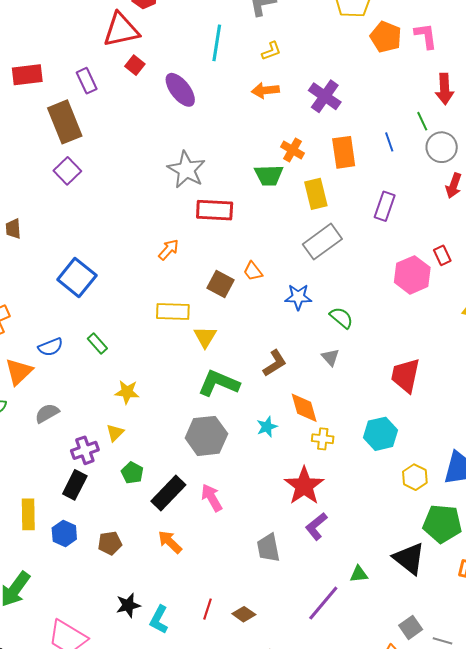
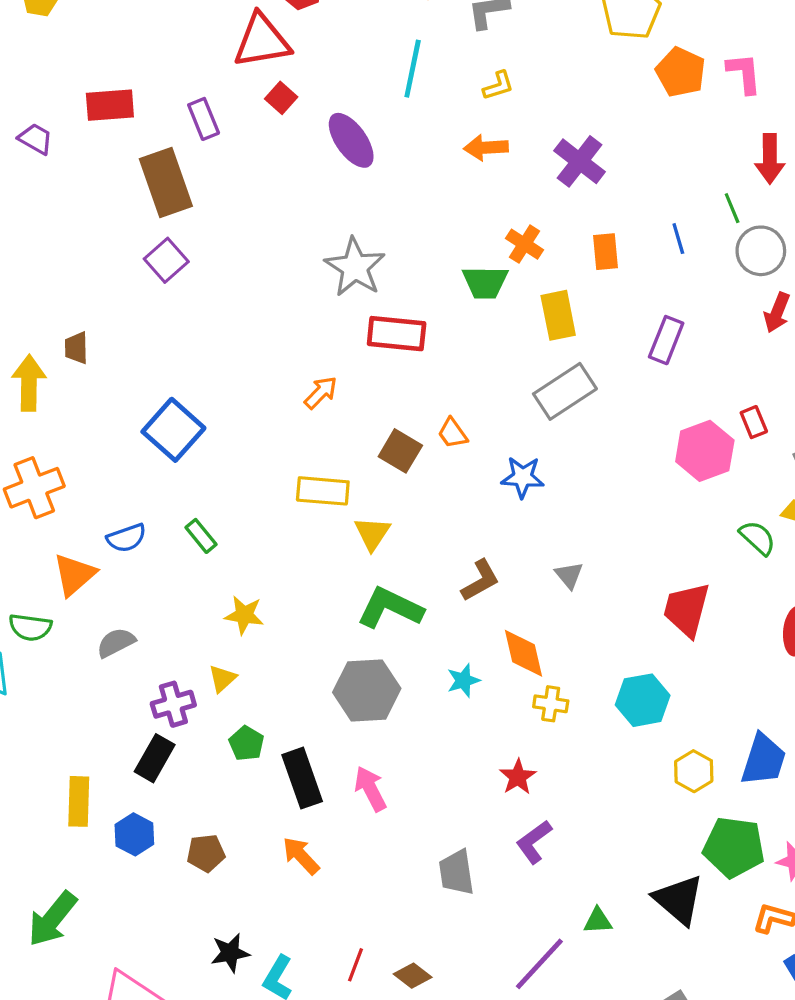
orange rectangle: (344, 152) -> (605, 252), size x0.7
green semicircle: (341, 318) -> (758, 538), moved
red star: (304, 486) -> (518, 777), size x0.6
black rectangle: (168, 493) -> (302, 778), turned -66

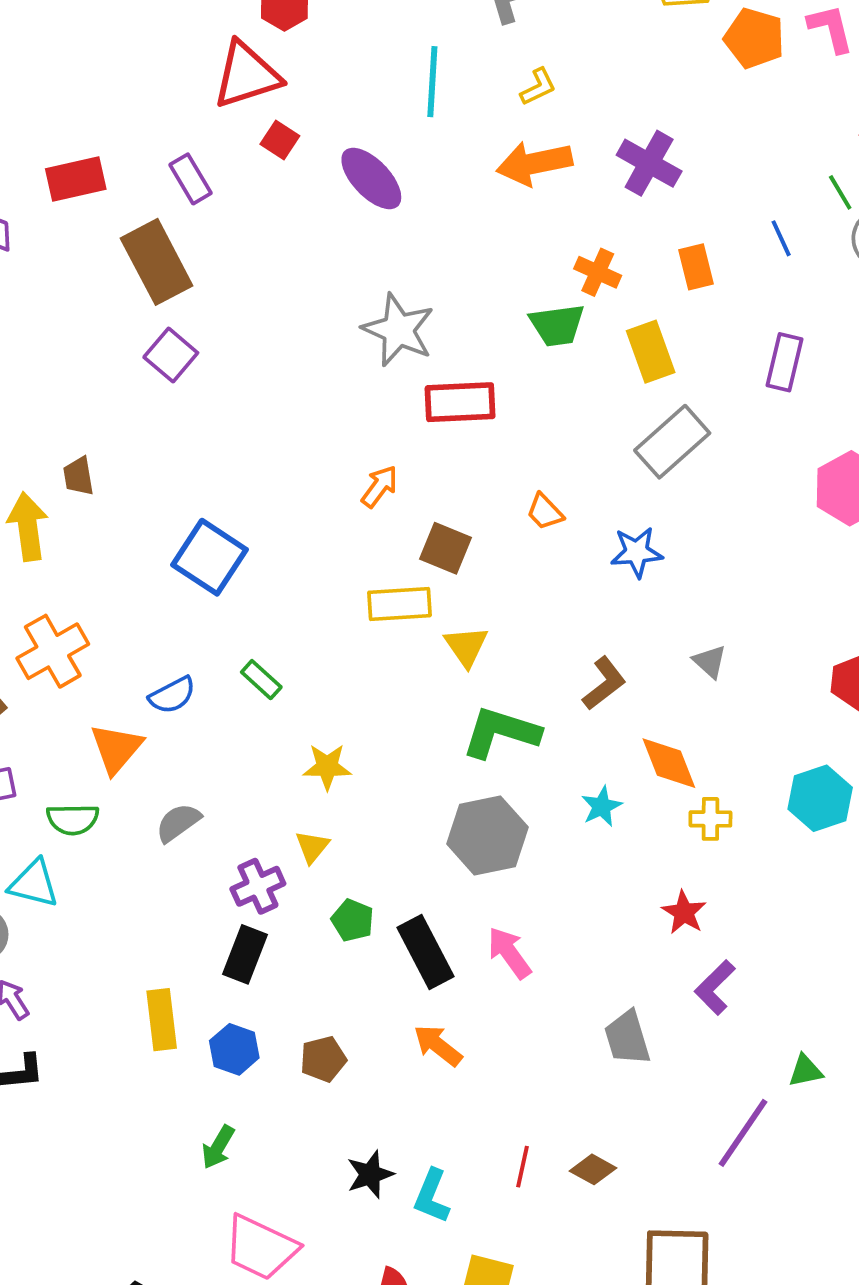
orange arrow: (486, 148) -> (534, 163), size x1.4
brown square: (400, 451) -> (445, 548), moved
green arrow: (52, 919) -> (218, 1147), moved, size x0.6

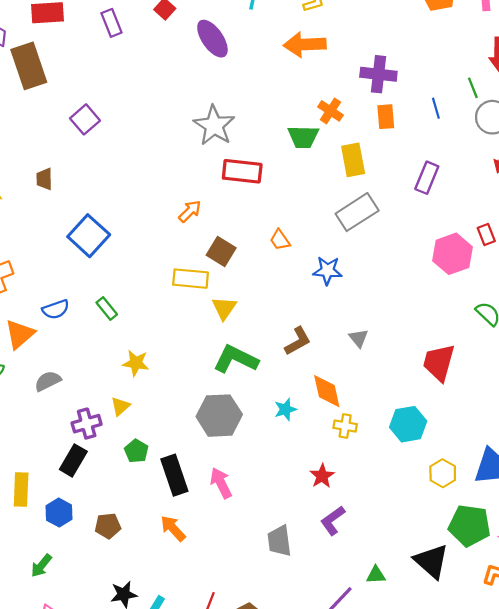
purple cross: (649, 163) -> (378, 74), moved, turned -32
brown rectangle: (157, 262) -> (29, 66), moved
brown trapezoid: (78, 476) -> (44, 179), moved

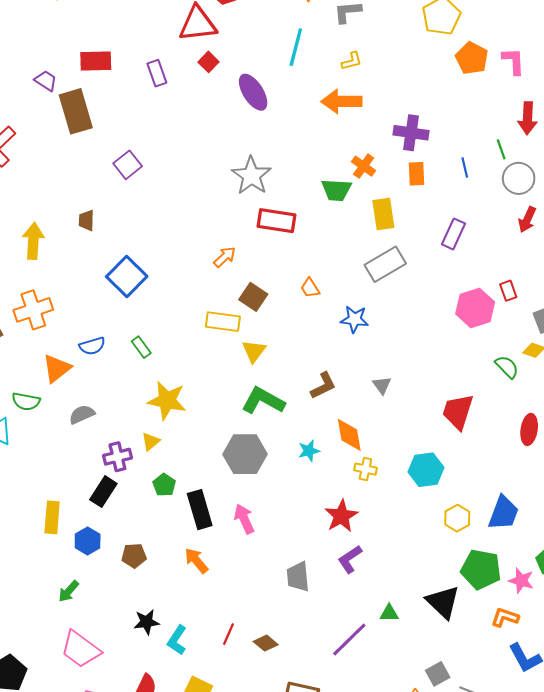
yellow star: (136, 363) -> (167, 401), size x1.5
red star: (322, 476) -> (341, 516), size x1.4

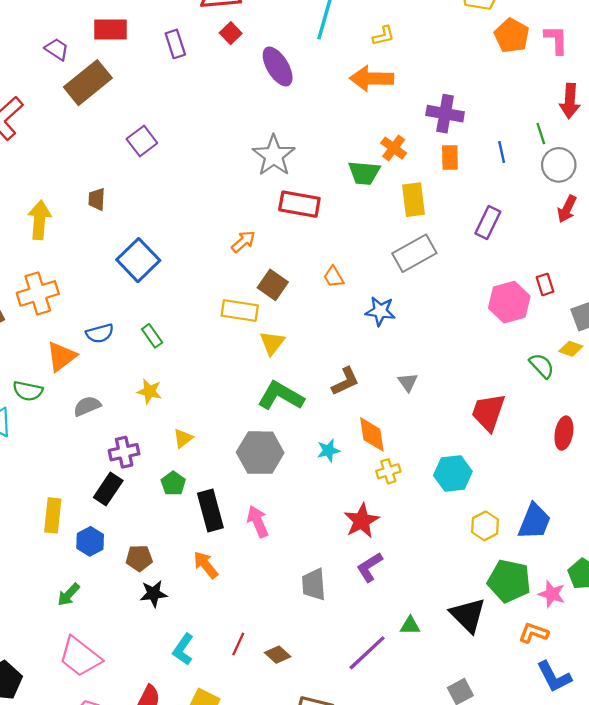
brown rectangle: (76, 111) -> (88, 83), turned 66
yellow star: (167, 401) -> (149, 391), moved, size x0.6
yellow triangle: (151, 442) -> (183, 438), moved
yellow cross: (365, 469) -> (388, 471), turned -30
black star: (147, 622) -> (153, 594), moved

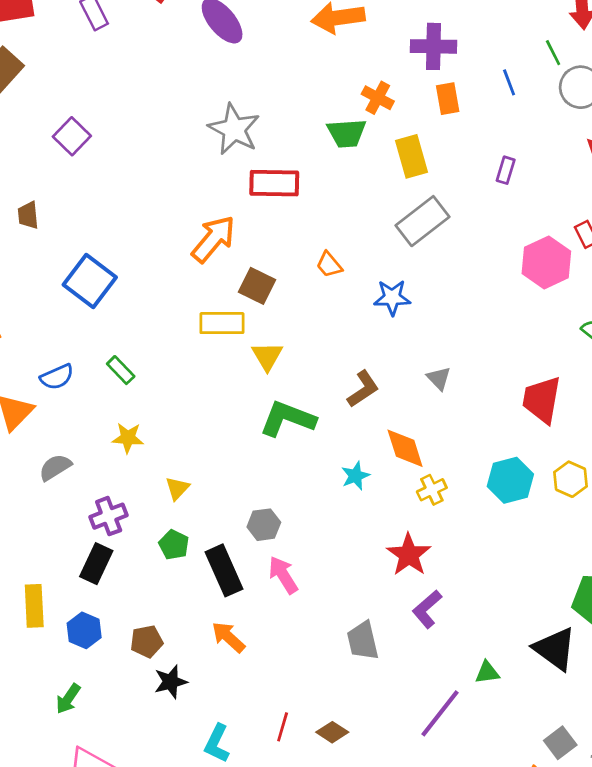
purple rectangle: (488, 223) -> (506, 170), size x0.7
orange arrow: (243, 242) -> (213, 239), size x1.6
gray hexagon: (260, 453) -> (264, 525), moved, size x0.6
yellow hexagon: (485, 526) -> (570, 479), moved

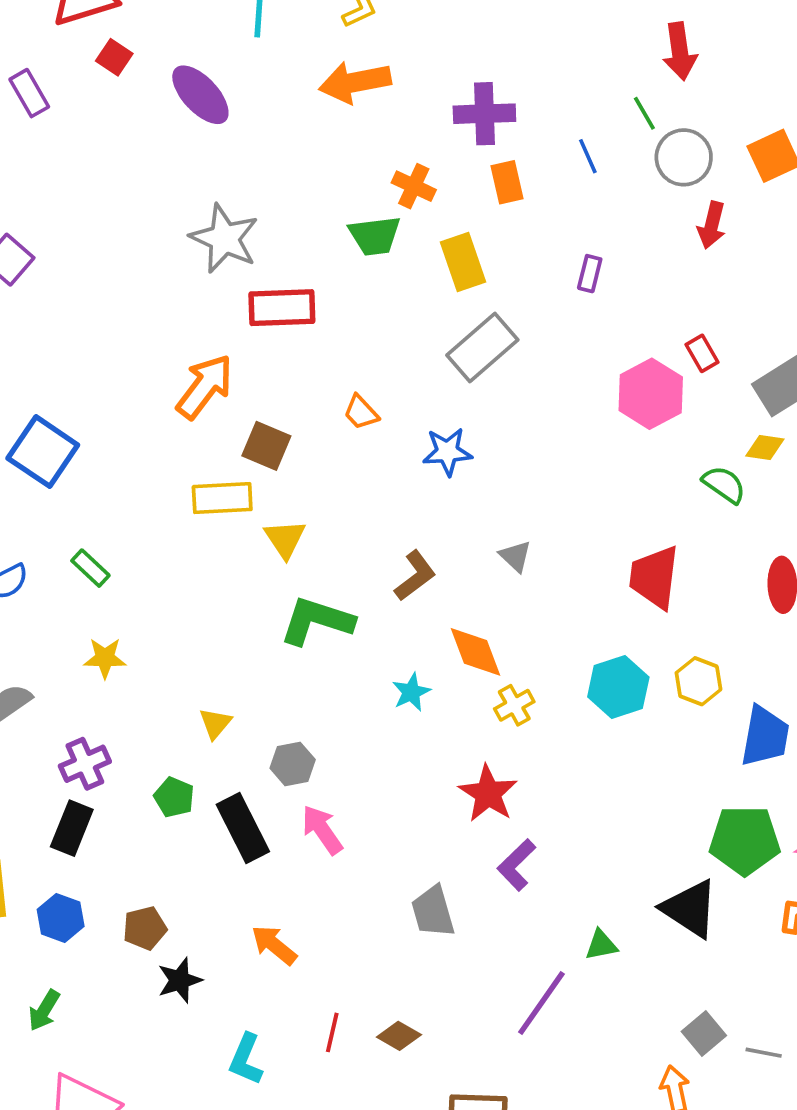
yellow triangle: (177, 488) -> (215, 723), moved
orange arrow: (228, 637) -> (274, 945), moved

